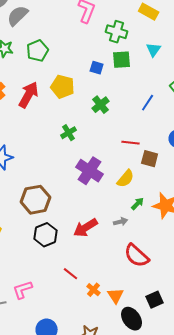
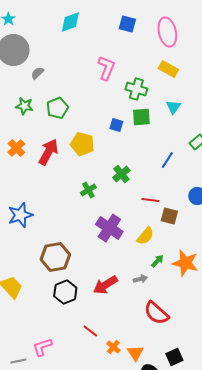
gray semicircle: (18, 16) -> (37, 73), size x0.6
green cross: (101, 105) -> (121, 174), moved

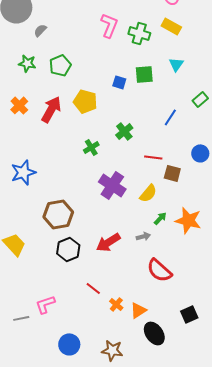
green cross: (136, 89) -> (139, 33), moved
orange triangle: (135, 353) -> (138, 310), turned 30
black square: (174, 357) -> (189, 314), moved

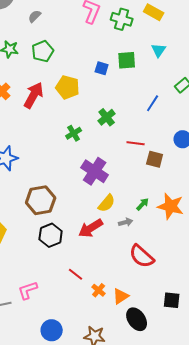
gray semicircle: (40, 30) -> (35, 16), moved
yellow semicircle: (148, 193) -> (107, 203), moved
black square: (189, 314) -> (172, 300), turned 30

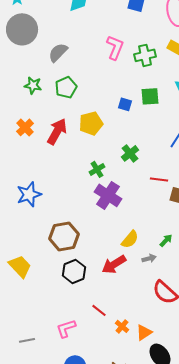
gray semicircle: (35, 16) -> (58, 52), size x1.5
green cross: (122, 19) -> (145, 55), turned -30
yellow pentagon: (68, 87) -> (91, 123), turned -30
purple cross: (95, 171) -> (108, 195), moved
pink L-shape: (28, 290) -> (66, 328), moved

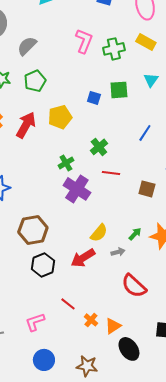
red line: (159, 179) -> (111, 173), moved

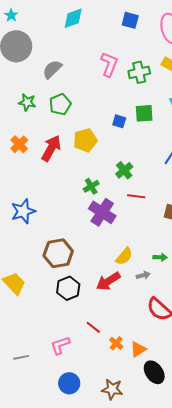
green arrow: (135, 234) -> (160, 257), turned 48

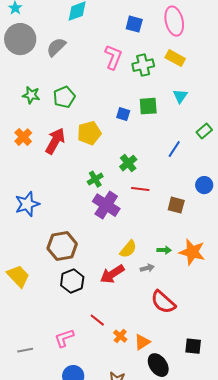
blue square: (130, 20) -> (134, 24), moved
gray semicircle: (52, 69) -> (56, 47), moved

